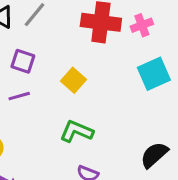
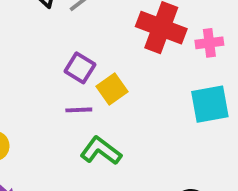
purple square: (23, 61) -> (80, 68), moved
purple line: (19, 96) -> (79, 110), moved

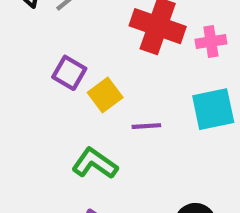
purple line: (79, 110) -> (146, 126), moved

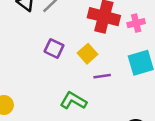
yellow square: (105, 95) -> (87, 54), moved

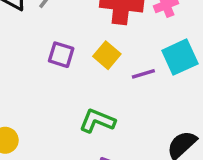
purple line: (102, 76) -> (143, 74), moved

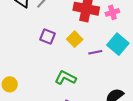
cyan square: (180, 57) -> (118, 44), turned -30

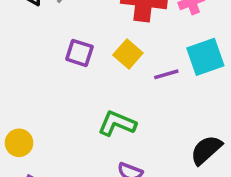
cyan square: (118, 44) -> (205, 57), turned 35

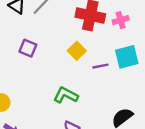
purple square: (79, 53) -> (28, 48), moved

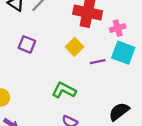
pink cross: (121, 20) -> (118, 28), moved
cyan square: (127, 57) -> (123, 53), turned 35

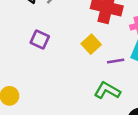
green L-shape: (64, 90) -> (107, 90), moved

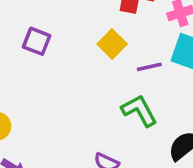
green L-shape: (107, 90) -> (139, 111), turned 35

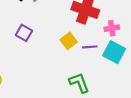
purple line: (149, 67) -> (90, 47), moved

